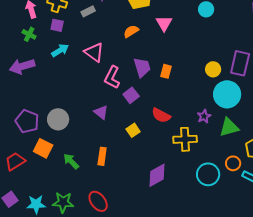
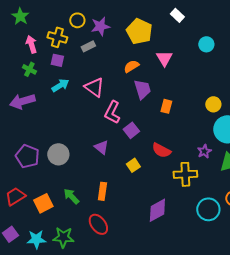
purple trapezoid: (142, 67) -> (142, 89), moved
orange square: (43, 148) -> (43, 203), moved, turned 36
red ellipse: (98, 201) -> (98, 224), moved

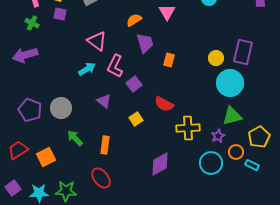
cyan arrow: (60, 85) -> (87, 69), moved
purple star: (204, 151) -> (218, 136), moved
green arrow: (71, 196) -> (75, 138), moved

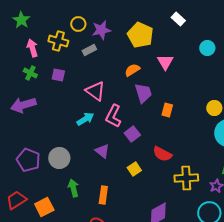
purple square: (60, 14) -> (58, 75), moved
green arrow: (75, 138) -> (73, 188), turned 30

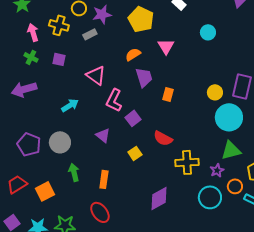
cyan arrow: (85, 119) -> (70, 105), moved

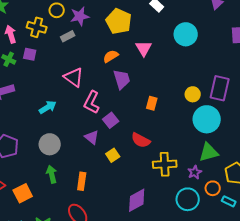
cyan circle: (208, 32) -> (186, 34), size x1.5
purple square: (59, 59) -> (30, 54), moved
orange rectangle: (168, 94) -> (152, 103), moved
purple triangle: (103, 135) -> (92, 137), moved
gray circle: (60, 142) -> (50, 144), moved

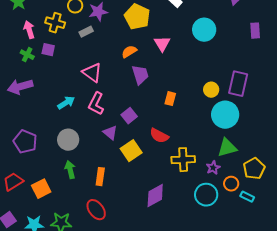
pink L-shape: (92, 102) -> (96, 104), moved
yellow square: (113, 155) -> (131, 151), size x1.5

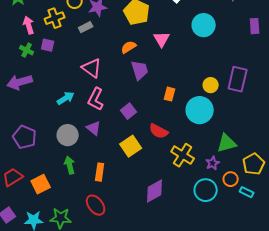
yellow cross: (55, 23) -> (55, 18), turned -36
cyan circle: (225, 115) -> (200, 110), moved
purple triangle: (110, 133) -> (94, 128), moved
yellow cross: (183, 160) -> (183, 155), turned 35

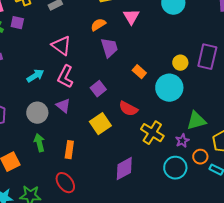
orange rectangle: (170, 94) -> (139, 72), turned -64

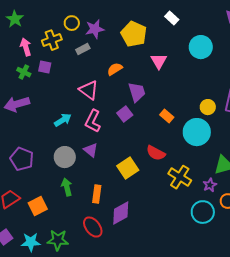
orange semicircle: (98, 25) -> (115, 69), moved
purple square: (98, 89) -> (125, 114), moved
purple diamond: (124, 169) -> (121, 213), moved

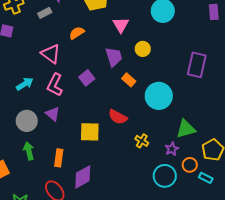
purple trapezoid: (137, 92) -> (114, 57), moved
yellow circle: (208, 107) -> (143, 49), moved
yellow square: (128, 168) -> (90, 132), turned 35
yellow cross: (180, 177) -> (142, 141), size x0.6

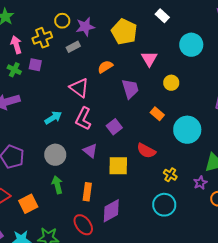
purple trapezoid: (114, 57) -> (130, 89), moved
purple square: (87, 78) -> (114, 127), moved
purple triangle: (53, 114) -> (90, 151), moved
cyan circle: (165, 176) -> (164, 205), moved

